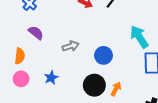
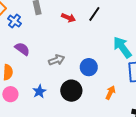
black circle: (94, 85) -> (71, 91), moved
orange arrow: (116, 89) -> (110, 93), moved

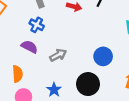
blue cross: (15, 21) -> (37, 25), moved
gray arrow: (57, 60) -> (58, 55), moved

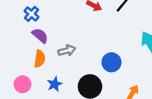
blue cross: (37, 25) -> (31, 14), moved
orange semicircle: (17, 74) -> (40, 59), moved

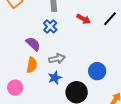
blue cross: (31, 14) -> (50, 26), moved
blue star: (55, 84) -> (55, 78), moved

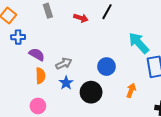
blue cross: (50, 26) -> (18, 37), moved, turned -32
pink circle: (15, 88) -> (38, 106), moved

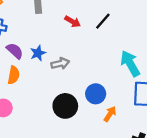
gray arrow: (64, 64) -> (60, 63), moved
blue circle: (106, 67) -> (96, 94), moved
blue star: (66, 83) -> (38, 53), moved

